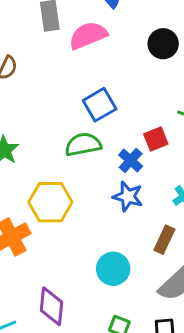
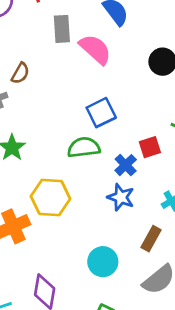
pink semicircle: (88, 35) -> (95, 49), turned 60

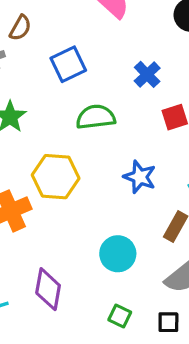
blue square: (101, 113) -> (68, 64), moved
blue cross: (126, 165) -> (147, 74), moved

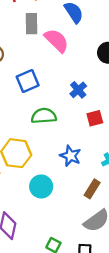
cyan circle: (118, 254) -> (41, 186), moved

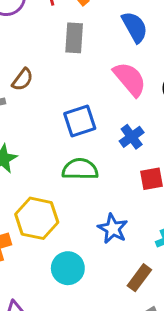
pink semicircle: (57, 40) -> (130, 79), moved
blue square: (28, 81) -> (80, 121), moved

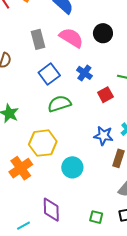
gray rectangle: (74, 38) -> (38, 39), moved
blue star: (113, 229) -> (103, 136), moved

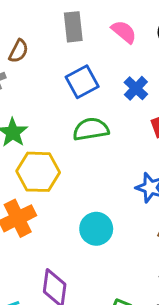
pink semicircle: (71, 38) -> (124, 32), size x0.7
yellow hexagon: (43, 143) -> (38, 172), moved

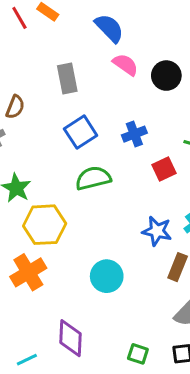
pink semicircle: (124, 32) -> (125, 65), moved
blue cross: (136, 88) -> (134, 134), turned 30

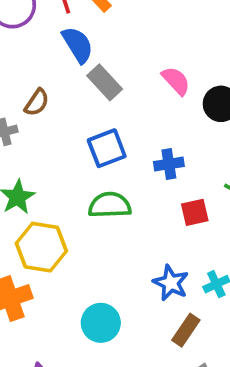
blue semicircle: (109, 28) -> (78, 45), moved
gray rectangle: (67, 78) -> (105, 82), turned -44

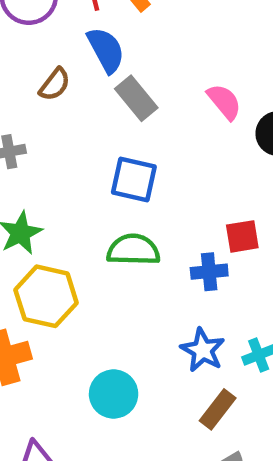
brown semicircle: (37, 102) -> (55, 84), moved
blue square: (107, 148) -> (134, 180), turned 30
blue cross: (169, 164) -> (209, 272), moved
red square: (195, 212) -> (242, 236), moved

